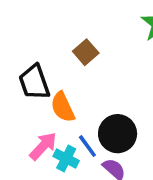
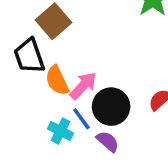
brown square: (86, 52) -> (54, 21), moved, size x1.4
pink arrow: (43, 146) -> (83, 86), moved

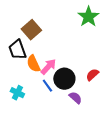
cyan cross: (61, 131) -> (17, 93), moved
purple semicircle: (108, 141) -> (75, 98), moved

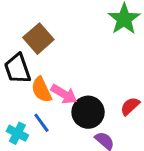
pink arrow: (48, 67) -> (64, 94), turned 78
blue line: (47, 86) -> (41, 123), moved

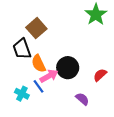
pink arrow: (64, 94) -> (49, 76), moved, turned -60
black circle: (88, 112) -> (68, 68), moved

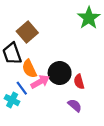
red semicircle: (100, 75) -> (79, 82), moved, turned -64
blue line: (39, 86) -> (22, 88), moved

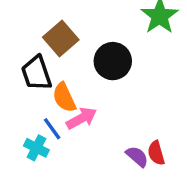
black circle: (60, 73) -> (113, 61), moved
red semicircle: (79, 82) -> (156, 153), moved

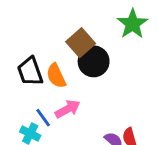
brown square: (61, 38) -> (81, 43), moved
orange semicircle: (64, 97) -> (56, 76), moved

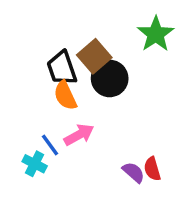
black trapezoid: (30, 71) -> (62, 68), moved

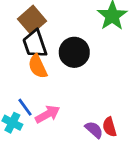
brown square: (94, 56) -> (32, 20), moved
pink arrow: (79, 135) -> (48, 114), moved

